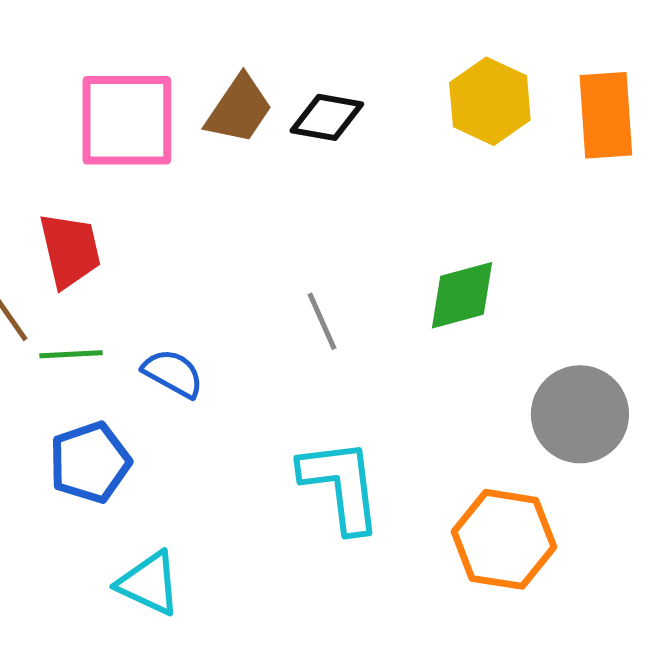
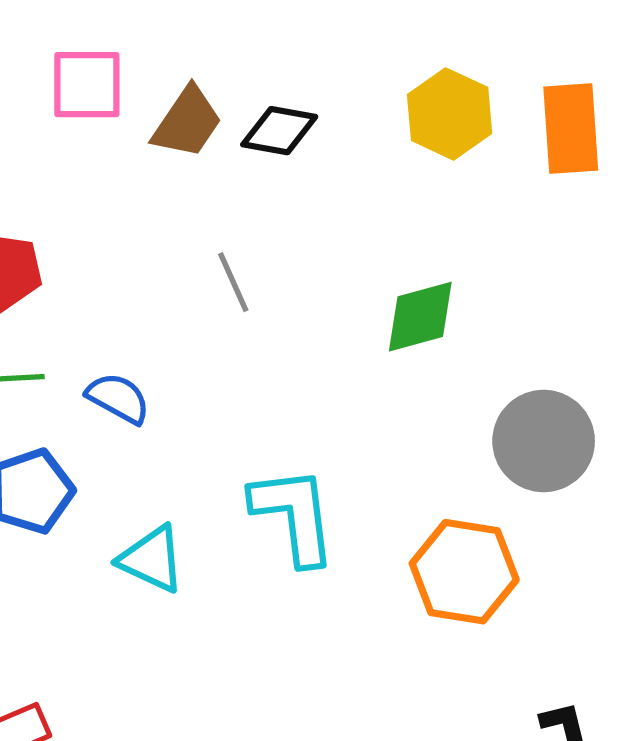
pink square: (127, 120) -> (87, 85), moved, size x0.7
gray line: (322, 321) -> (233, 282), moved
cyan triangle: (149, 583) -> (152, 559), moved

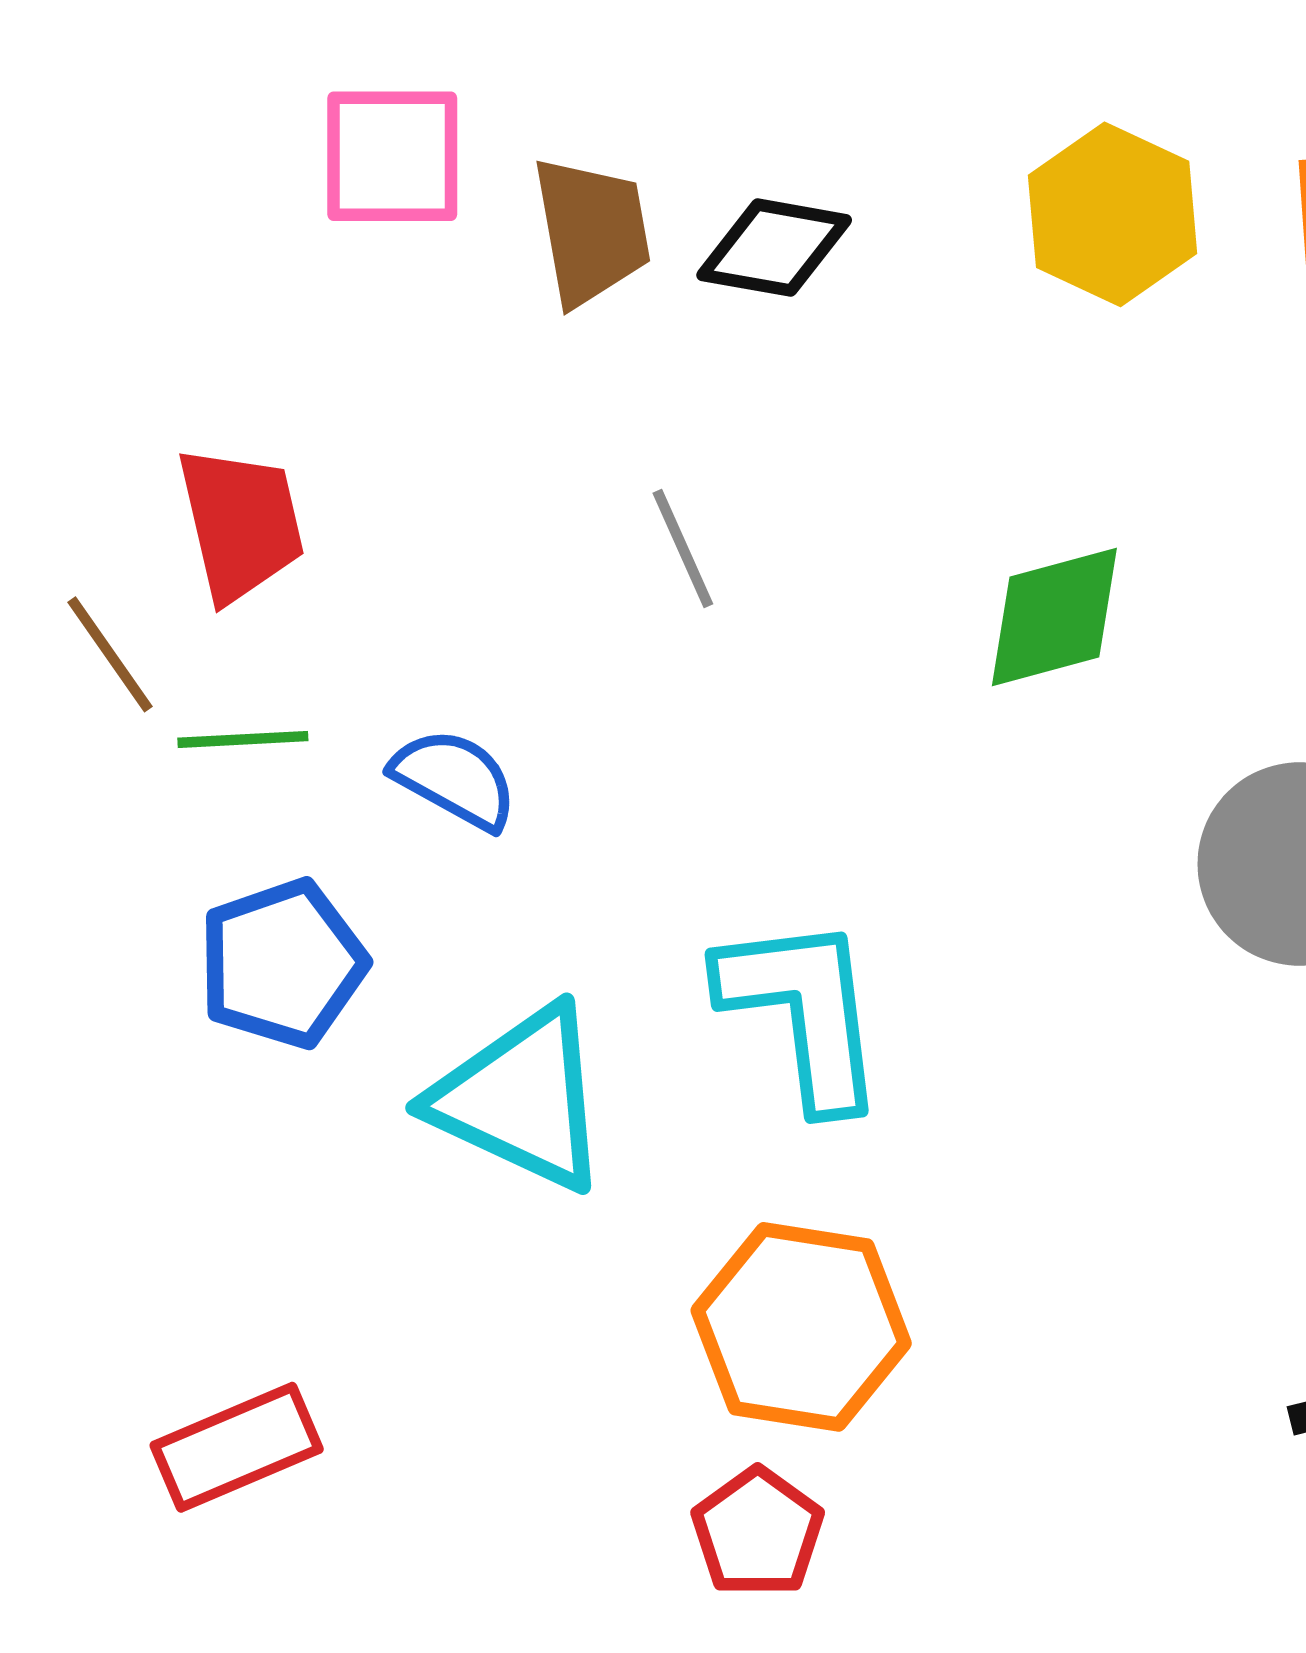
brown trapezoid: (187, 122) -> (592, 231), turned -44
cyan triangle: (152, 559) -> (521, 1099), size x1.4
orange hexagon: (464, 572) -> (801, 1327), moved

